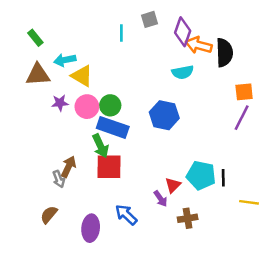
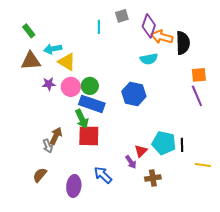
purple line: (242, 118) -> (197, 96), turned -50

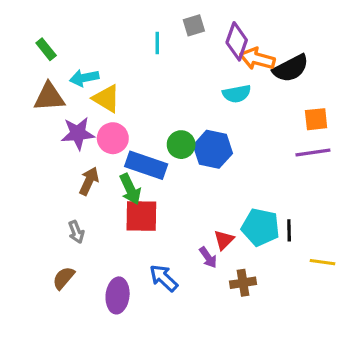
black semicircle: (183, 43) -> (291, 68), turned 65
purple star: (49, 84) -> (78, 133), size x1.5
green circle: (90, 86) -> (181, 145), moved
purple line: (197, 96) -> (313, 153), turned -75
brown arrow: (56, 136) -> (89, 181), moved

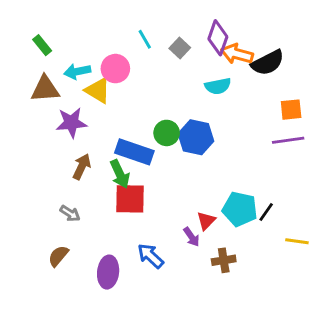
gray square: (194, 25) -> (180, 48), moved, turned -30
cyan line: (157, 43) -> (145, 39), turned -30
pink circle: (113, 138) -> (115, 69), moved
black line: (289, 230) -> (266, 212), turned 36
gray arrow: (76, 232) -> (70, 213), turned -36

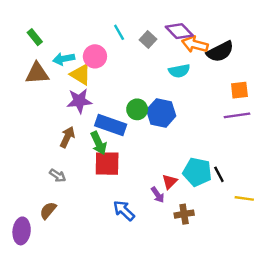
purple diamond: (218, 38) -> (179, 31), turned -64
purple star: (71, 123) -> (79, 101), moved
black line: (266, 212) -> (219, 174), turned -63
purple ellipse: (108, 272) -> (22, 231), moved

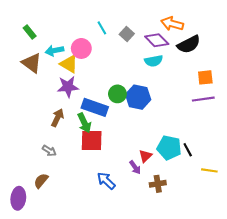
purple diamond: (179, 31) -> (157, 40), moved
orange arrow: (195, 44) -> (172, 24), moved
brown triangle: (37, 73) -> (32, 63), turned 40

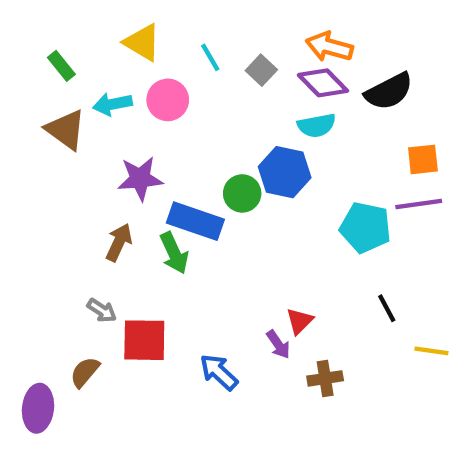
orange arrow: (172, 24) -> (329, 47), moved
yellow triangle: (69, 64) -> (142, 42), moved
blue hexagon: (138, 97) -> (285, 172), moved
red square: (92, 140) -> (144, 340), moved
cyan pentagon: (169, 148) -> (365, 227), moved

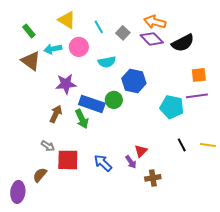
cyan semicircle: (317, 125) -> (107, 62), moved
green circle: (242, 193) -> (114, 100), moved
yellow line: (431, 351) -> (208, 145), moved
blue arrow: (219, 372) -> (103, 163), moved

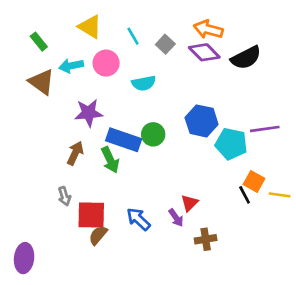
orange square: (199, 75) -> (254, 181), moved, turned 35
blue hexagon: (134, 81) -> (202, 121), moved
gray arrow: (48, 146) -> (64, 196), turned 40
brown semicircle: (40, 175) -> (98, 235), moved

